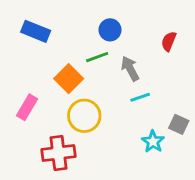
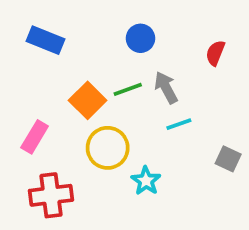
green line: (97, 57) -> (128, 89), moved
cyan star: (153, 142) -> (146, 181), moved
red cross: (58, 153) -> (51, 195), moved

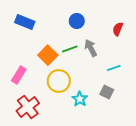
cyan line: (179, 124) -> (114, 68), moved
gray square: (228, 159) -> (107, 92), moved
red cross: (51, 195) -> (28, 107), turned -30

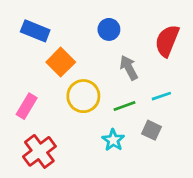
red semicircle: (118, 29) -> (167, 41), size x1.6
green line: (70, 49) -> (125, 106), moved
orange square: (48, 55) -> (61, 62), moved
yellow circle: (59, 81) -> (83, 96), moved

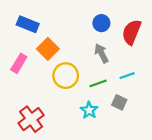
blue circle: (109, 29) -> (101, 23), moved
pink rectangle: (27, 106) -> (19, 63), moved

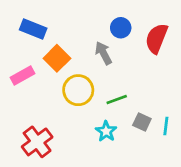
gray arrow: (101, 53) -> (103, 53), moved
pink rectangle: (19, 63) -> (22, 76), turned 30
cyan line: (127, 76) -> (166, 126), moved, turned -64

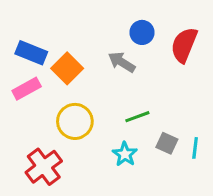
blue rectangle: (33, 29) -> (31, 53), moved
gray arrow: (103, 53) -> (122, 62), turned -30
yellow circle: (78, 90) -> (75, 121), moved

